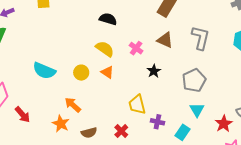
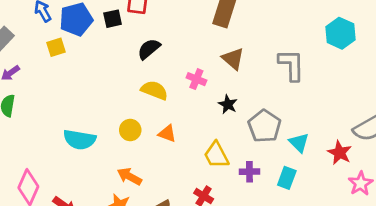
black semicircle: (108, 19) -> (149, 49), turned -42
gray L-shape: (201, 38) -> (291, 65), moved
brown triangle: (165, 40) -> (233, 59), turned 30
orange triangle: (107, 72) -> (167, 133), moved
gray pentagon: (194, 80) -> (264, 126), moved

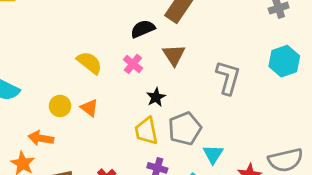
black semicircle: (149, 49) -> (143, 29), moved
yellow circle: (130, 130) -> (60, 106), moved
yellow trapezoid: (216, 155) -> (146, 131), moved
orange arrow: (129, 176) -> (41, 138), turned -35

